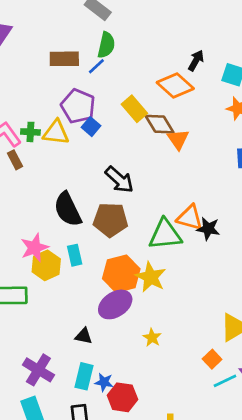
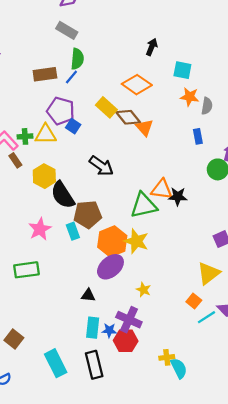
black arrow: (196, 60) -> (152, 47), moved
brown pentagon: (110, 220) -> (88, 214), moved
yellow hexagon: (46, 265) -> (44, 176), moved
purple cross: (38, 370) -> (129, 320), moved

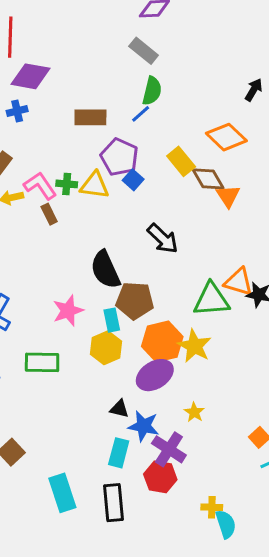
brown rectangle: (45, 74) -> (90, 117), moved
yellow hexagon: (44, 176) -> (106, 348), moved
blue star: (109, 330) -> (144, 426), moved, size x1.5

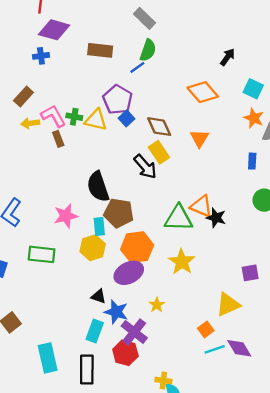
brown rectangle: (90, 117) -> (100, 50), moved
yellow rectangle: (181, 161) -> (159, 152), moved
brown diamond: (208, 179) -> (159, 127), moved
yellow star: (194, 346) -> (182, 262), moved

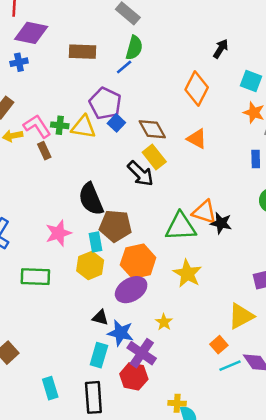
orange diamond: (203, 92) -> (197, 88), turned 72
orange triangle: (199, 138) -> (197, 139), turned -30
cyan rectangle: (48, 358) -> (50, 388), size x0.7

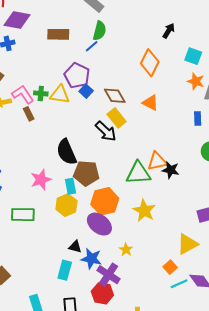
orange triangle: (204, 212) -> (157, 161), turned -30
purple ellipse: (131, 290) -> (99, 224), turned 70
cyan rectangle: (99, 355) -> (65, 270), moved

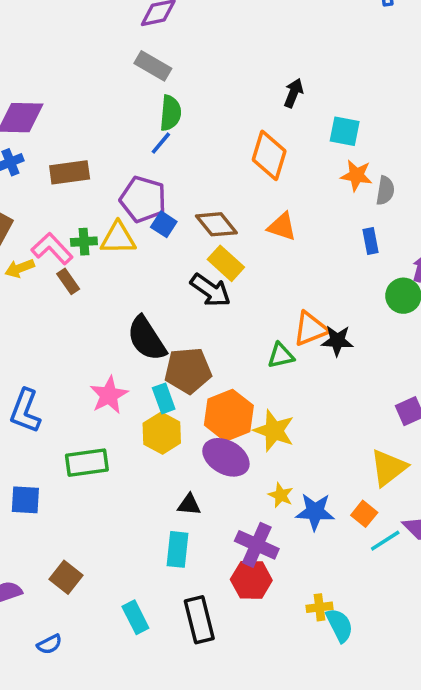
brown rectangle: (58, 34) -> (70, 172), moved
green triangle: (138, 173) -> (281, 356), size x0.6
yellow star: (144, 211) -> (274, 431), moved
blue star: (91, 259) -> (315, 512), moved

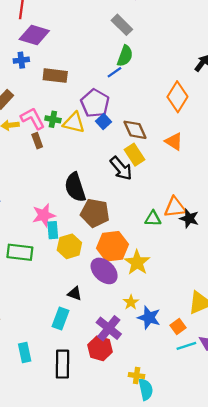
cyan rectangle: (164, 398) -> (53, 230), moved

